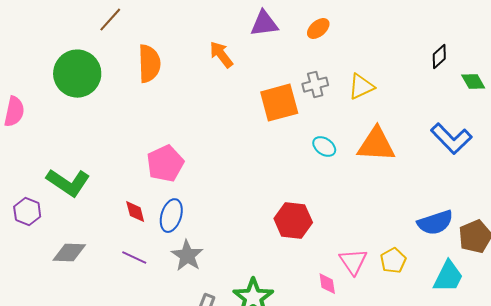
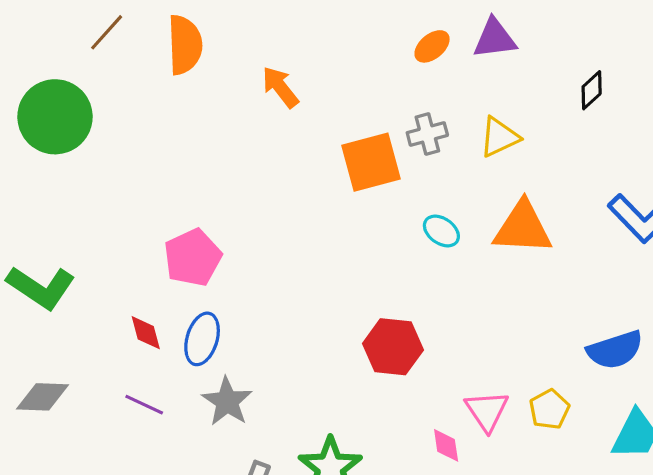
purple triangle: (264, 24) -> (495, 39), moved
black diamond: (439, 57) -> (592, 90), moved
orange semicircle: (149, 64) -> (185, 45), moved

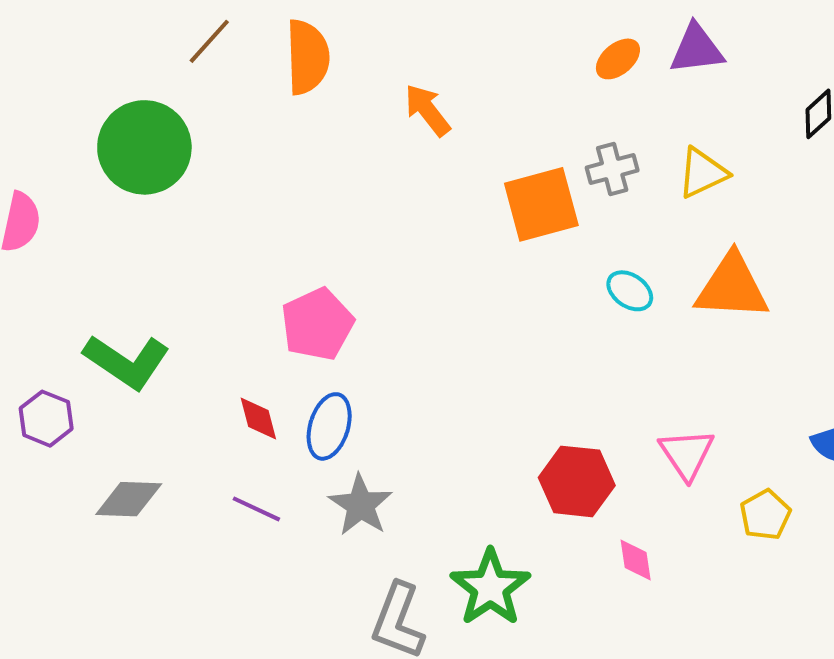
red hexagon: (393, 347) -> (577, 481), moved
pink triangle: (487, 411) -> (687, 454), moved

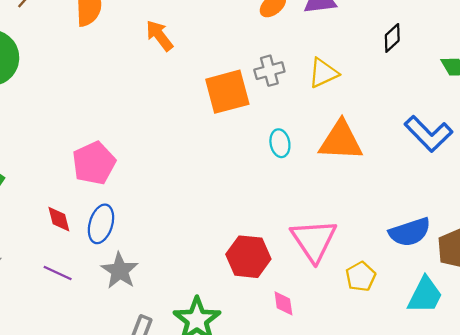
cyan ellipse: (630, 291) -> (280, 143), turned 44
pink triangle: (687, 454) -> (314, 240), size x1.4

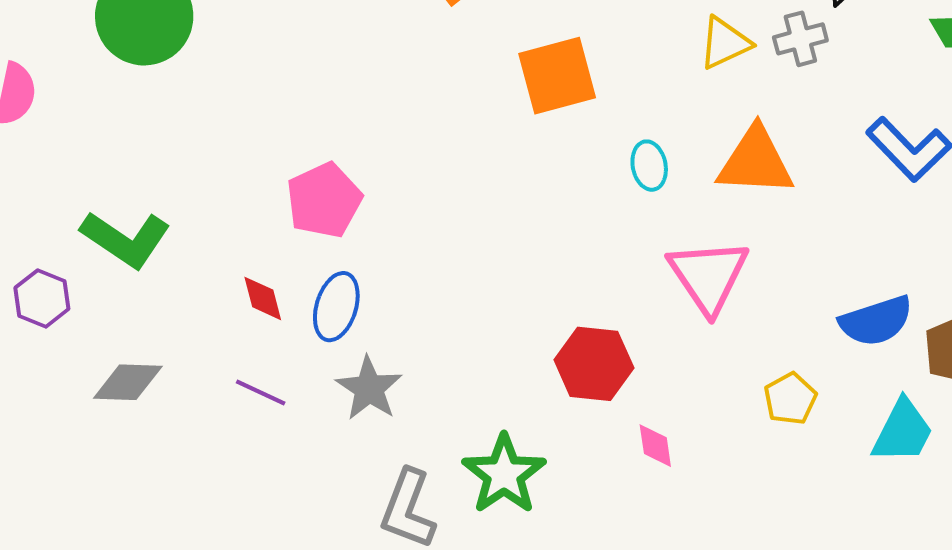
gray cross: (269, 71) -> (800, 39), moved
pink triangle: (314, 240) -> (708, 276), moved

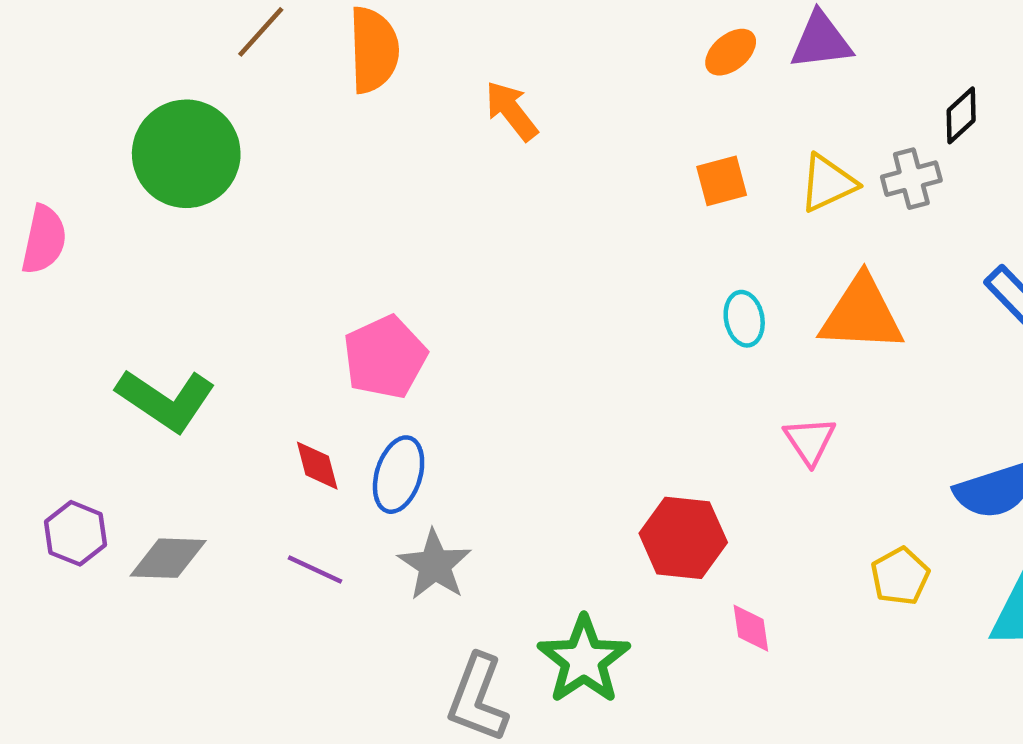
orange square: (557, 76) -> (722, 181), moved, size x0.6
pink triangle: (708, 276) -> (810, 441), size x0.6
purple hexagon: (42, 298) -> (76, 533), moved

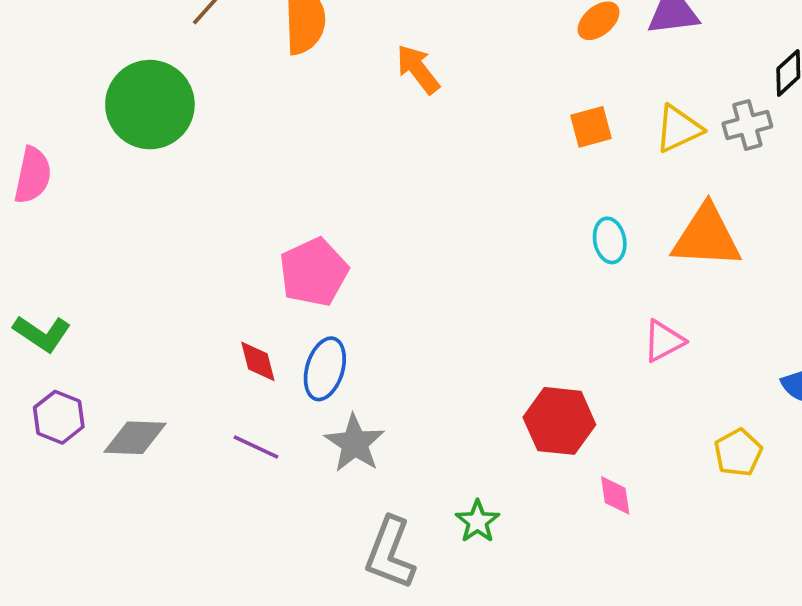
green L-shape: (166, 400) -> (42, 333), moved, size x0.7
pink triangle: (810, 441) -> (664, 341), turned 36
green star: (584, 660) -> (477, 521), size x0.6

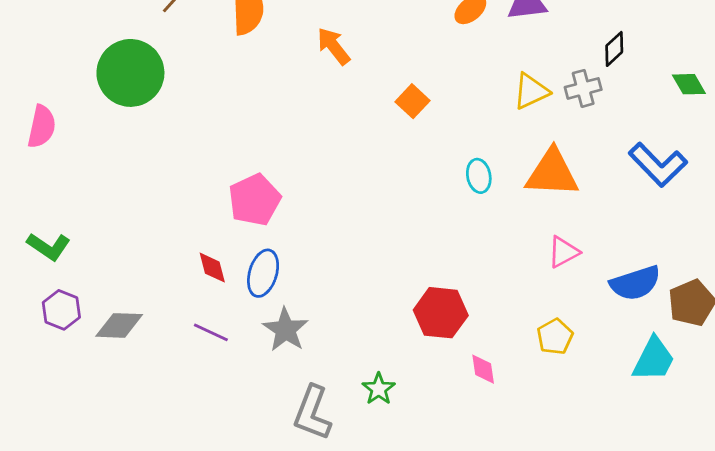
orange square: (591, 127) -> (413, 101), moved, turned -32
pink triangle: (664, 341) -> (563, 252), moved
yellow pentagon: (738, 453) -> (555, 337), moved

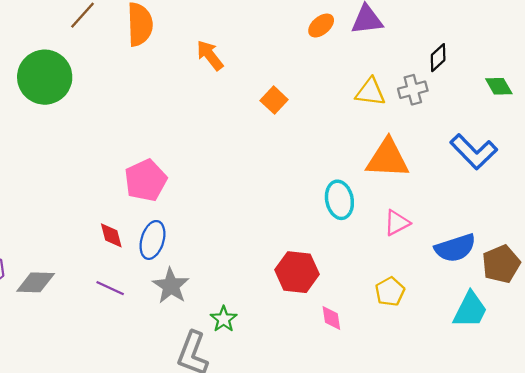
yellow triangle: (531, 91) -> (370, 92), turned 32
cyan ellipse: (479, 176) -> (339, 200), moved, size x1.4
green star: (379, 389) -> (224, 319), moved

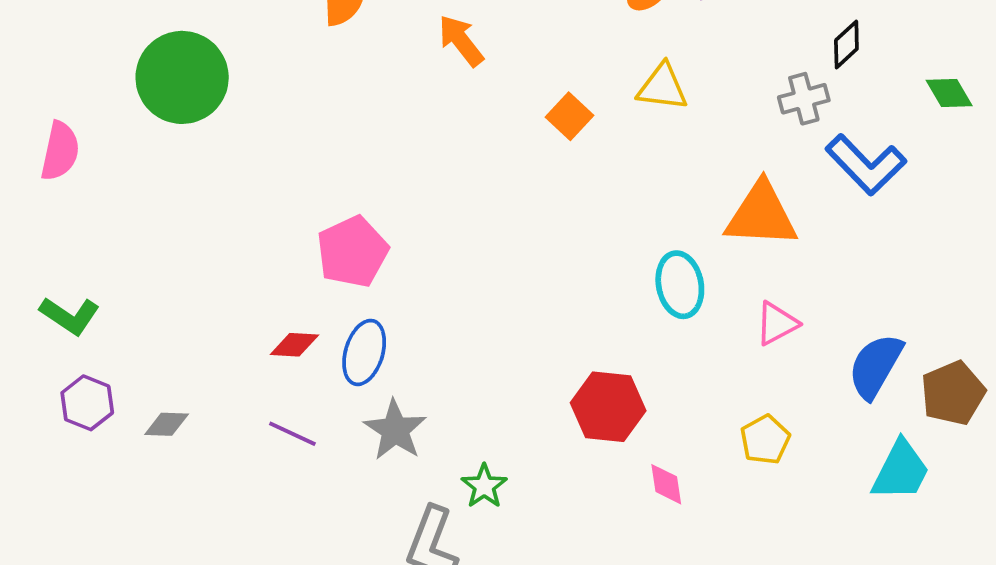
yellow triangle: (370, 92) -> (662, 87), moved
blue L-shape: (474, 152) -> (866, 165), moved
red diamond: (111, 235) -> (294, 345), turned -72
blue semicircle: (455, 248) -> (875, 366), turned 138
gray diamond: (36, 282) -> (167, 424), size x0.7

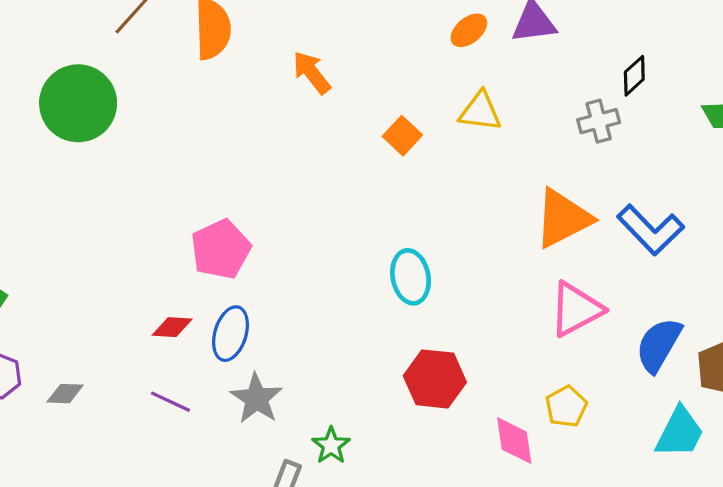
blue L-shape: (866, 165) -> (651, 230), moved
orange triangle: (761, 215) -> (563, 218), turned -30
cyan ellipse: (680, 285) -> (411, 277), moved
pink triangle: (777, 323) -> (576, 309), size x1.5
pink diamond: (666, 484) -> (514, 441), moved, size x1.4

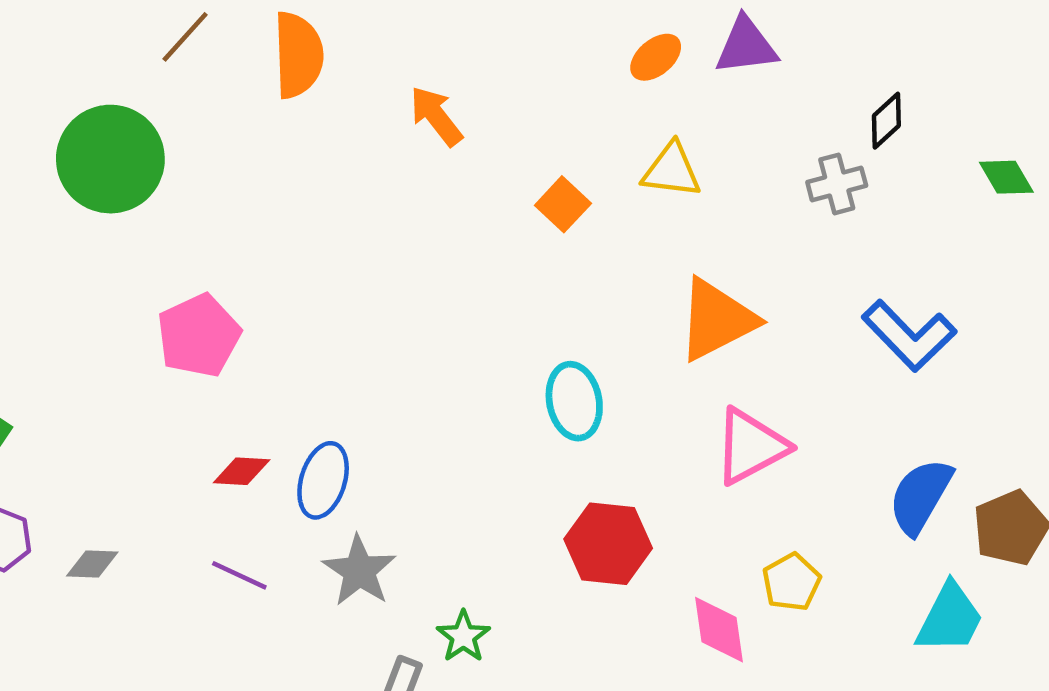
orange triangle: (563, 218) -> (717, 320), moved
pink pentagon: (221, 249) -> (199, 336), moved
pink triangle: (576, 309) -> (751, 446), moved

